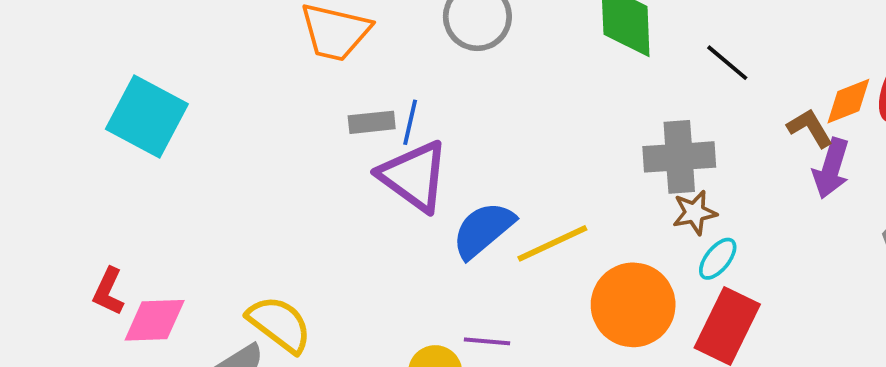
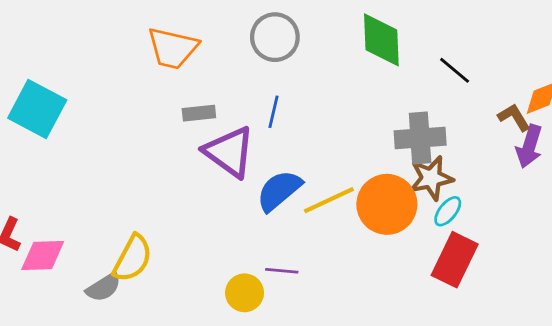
blue line: (410, 122) -> (274, 112), moved
brown star: (695, 213) -> (431, 178), size x1.4
orange circle: (633, 305) -> (387, 204), moved
yellow semicircle: (279, 324) -> (133, 258), turned 81

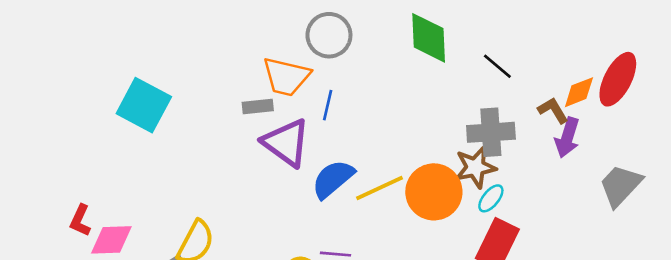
orange trapezoid: (173, 48) -> (286, 77), moved
cyan square: (37, 109) -> (144, 105), moved
gray cross: (420, 138) -> (491, 132), moved

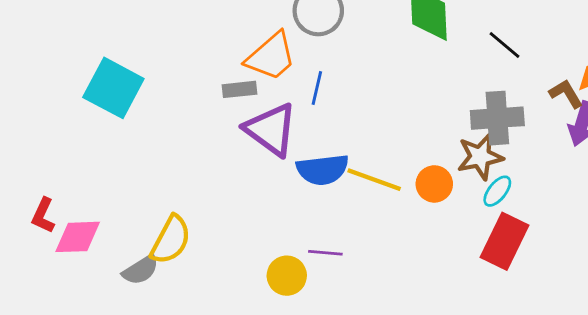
orange trapezoid: (286, 77) -> (271, 56), turned -54
blue semicircle: (333, 179) -> (323, 170), turned -147
yellow line: (379, 188) -> (374, 180), turned 45
orange circle: (434, 192) -> (434, 184), size x0.6

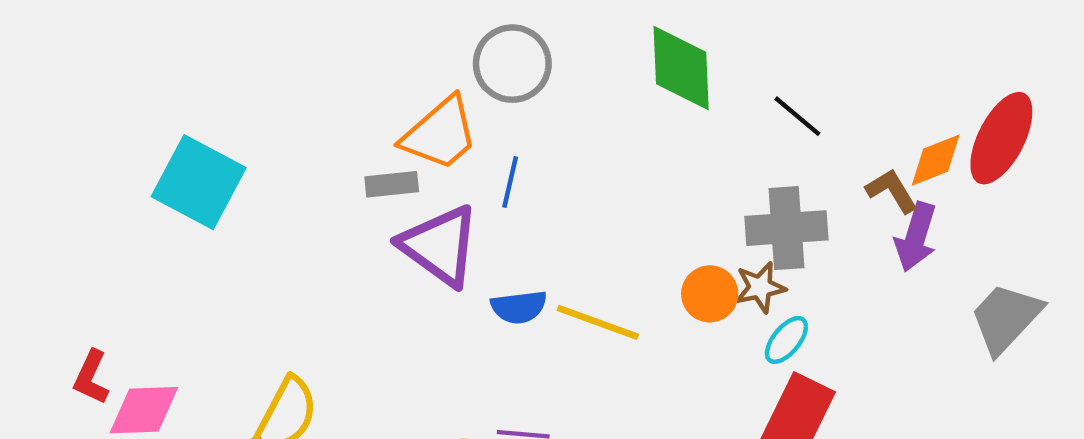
brown star: (480, 157) -> (760, 287), size x0.7
blue semicircle: (323, 170) -> (519, 307), size x0.7
orange circle: (434, 184) -> (710, 294), moved

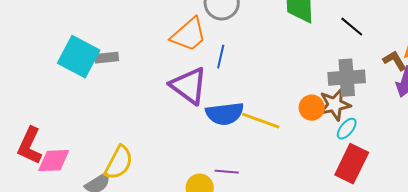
gray rectangle: (392, 184) -> (107, 58), moved
brown star: (760, 287) -> (335, 105), size x1.4
blue semicircle: (519, 307) -> (225, 114), size x1.5
red L-shape: (91, 377) -> (30, 146), size x1.5

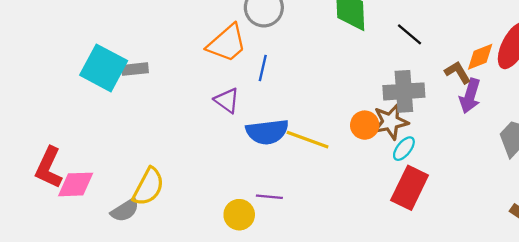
purple triangle: (189, 86) -> (227, 100), size x0.6

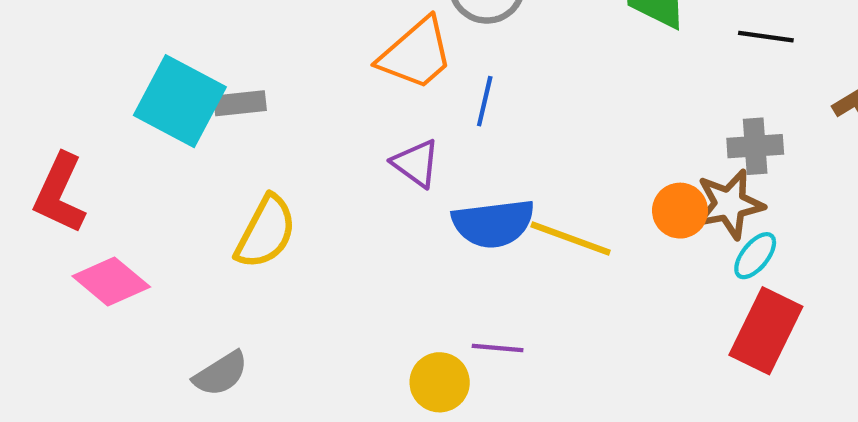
black line: (410, 34) -> (766, 37), turned -32
gray cross: (404, 91) -> (755, 146), size x0.7
red L-shape: (49, 168) -> (60, 193), moved
pink diamond: (76, 184) -> (111, 281), moved, turned 42
yellow semicircle: (148, 187) -> (266, 232), moved

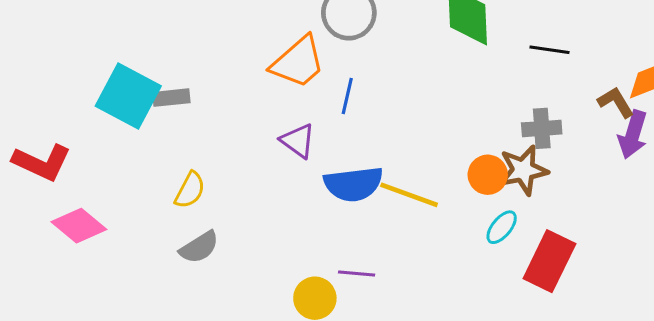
red L-shape: (60, 193) -> (42, 162), turned -90
yellow semicircle: (266, 232) -> (190, 190), size x0.7
cyan ellipse: (755, 256) -> (502, 227), moved
gray semicircle: (221, 374) -> (199, 247), moved

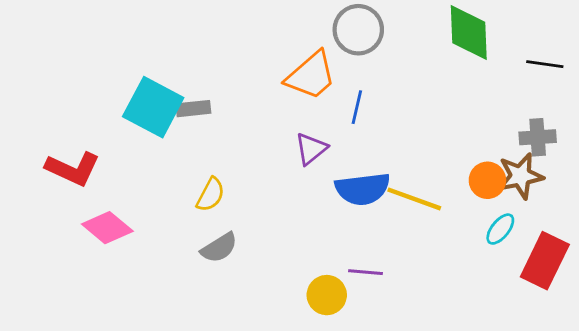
purple triangle: (298, 141) -> (311, 149), turned 45

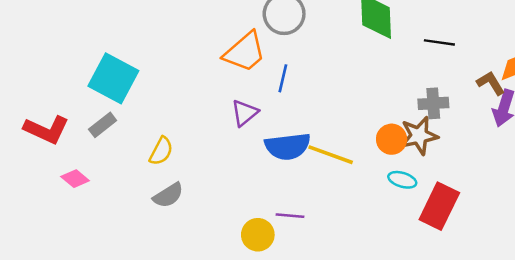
gray rectangle: (193, 109) -> (103, 125), moved, turned -32
pink diamond: (107, 228) -> (75, 179), size x0.7
cyan ellipse: (500, 229) -> (402, 180), turned 68

